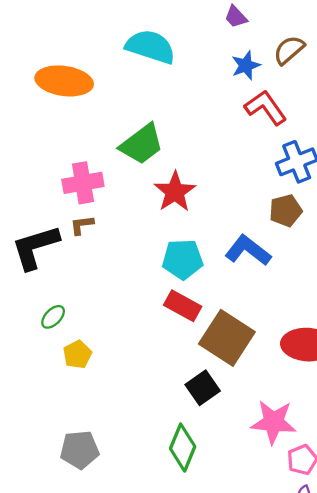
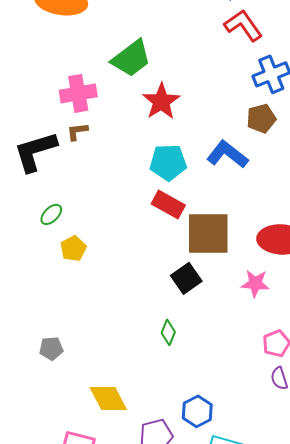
brown square: (227, 338) -> (208, 233), turned -33
pink star: (273, 422) -> (255, 283), moved, size x0.7
green diamond: (183, 448) -> (168, 332), size x0.6
gray pentagon: (80, 450) -> (51, 348), moved, size x0.7

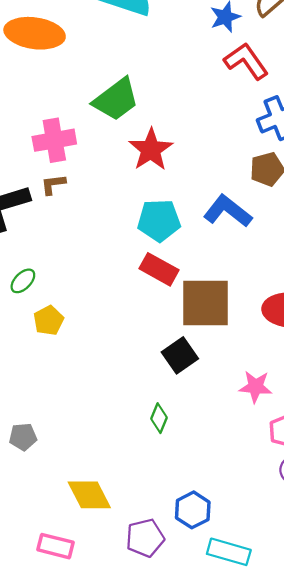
pink star: (255, 283) -> (256, 387), moved

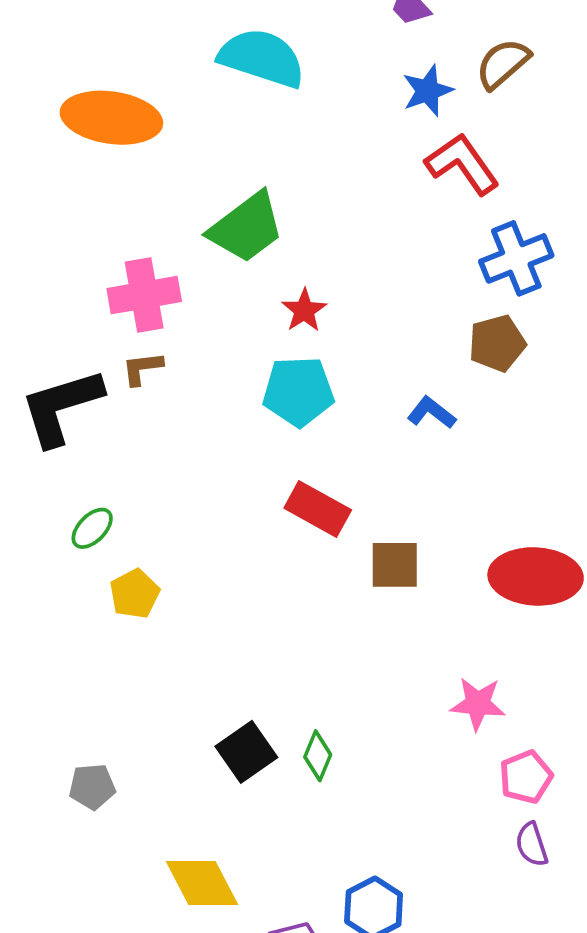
red star: (151, 150) -> (304, 310), size x0.6
blue L-shape: (228, 211) -> (431, 413), size x0.6
cyan pentagon: (159, 220) -> (298, 391), moved
brown square: (206, 303) -> (395, 565), size x0.6
black square: (180, 355) -> (246, 752), moved

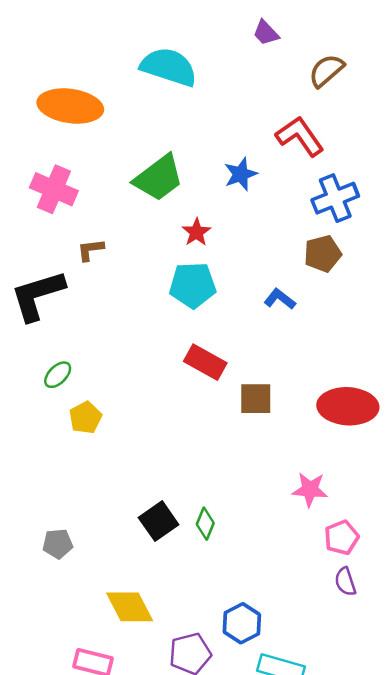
blue star: (428, 91) -> (241, 174), moved
pink cross: (144, 295) -> (54, 189), moved, turned 33
brown L-shape: (142, 368) -> (90, 250), moved

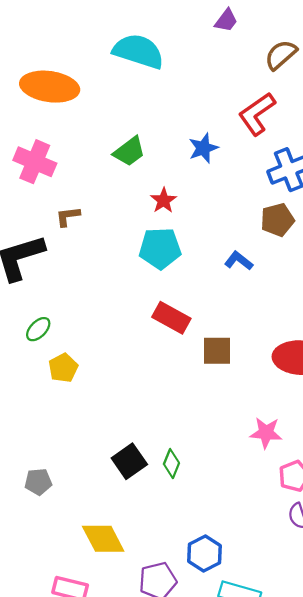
purple trapezoid: (266, 33) -> (226, 21), turned -100
red L-shape: (300, 136) -> (257, 114), turned -90
green trapezoid: (159, 178) -> (129, 151), size x0.7

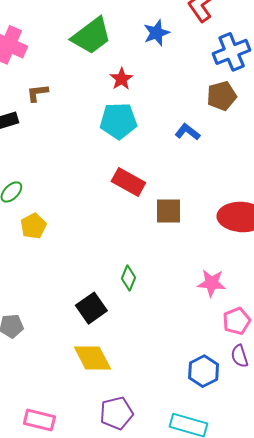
green trapezoid: (129, 151) -> (91, 36), size x1.4
green diamond: (171, 464) -> (128, 278), moved
yellow diamond: (103, 539) -> (92, 358), moved
blue hexagon: (204, 553) -> (204, 371), moved

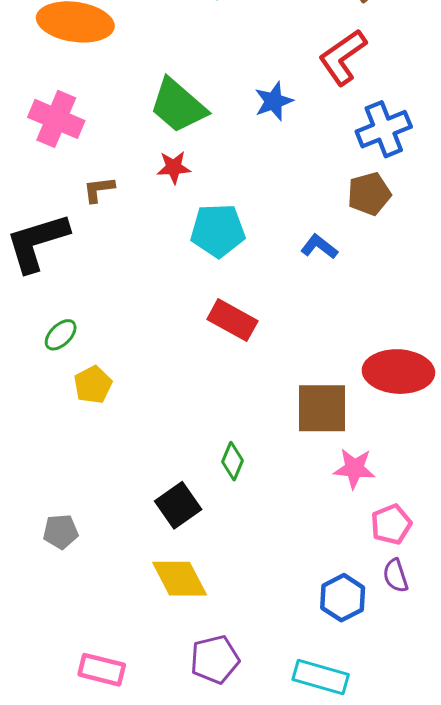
green trapezoid: (91, 36) -> (178, 106), turned 78
red star: (121, 79) -> (174, 167), moved, turned 30
brown square: (168, 211) -> (322, 408), moved, size x1.4

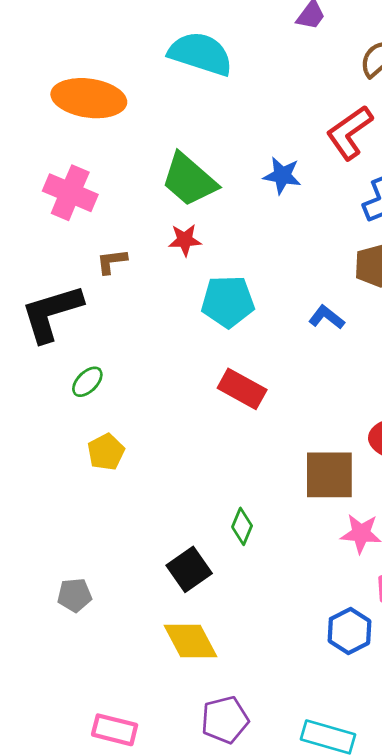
blue star: (274, 101) -> (282, 175), turned 30
green ellipse: (61, 335) -> (87, 382), moved
blue hexagon: (343, 598) -> (349, 631), moved

